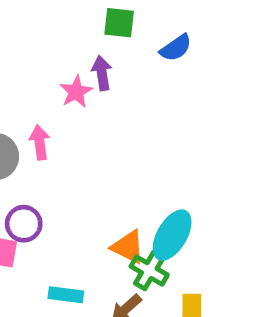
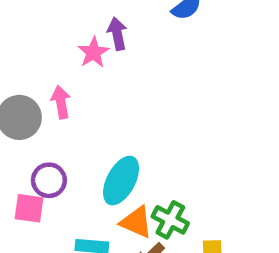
cyan ellipse: (172, 235) -> (121, 181), moved
orange triangle: (128, 247) -> (136, 222), moved

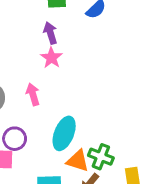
pink star: (93, 52) -> (51, 58), moved
pink arrow: (61, 102) -> (33, 94), moved

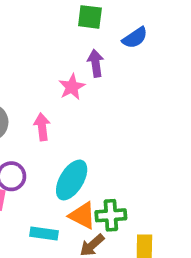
purple arrow: (50, 33) -> (96, 63), moved
green cross: (101, 157) -> (111, 215), turned -35

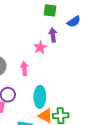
cyan ellipse: (72, 180) -> (40, 97), turned -30

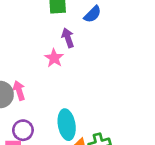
pink arrow: (24, 69) -> (19, 91), moved

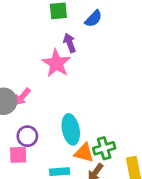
pink star: (54, 58) -> (56, 63), size x1.5
pink arrow: (19, 91) -> (22, 97), turned -120

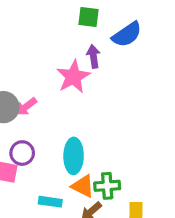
blue semicircle: (93, 19) -> (127, 35), size x1.4

